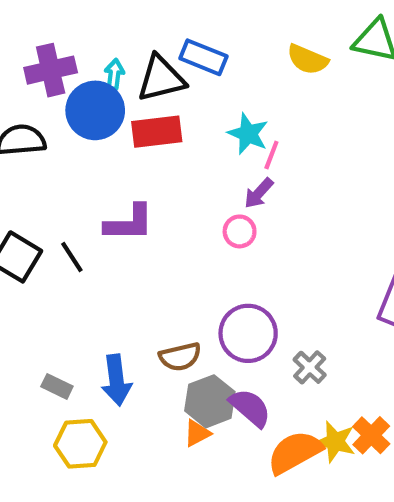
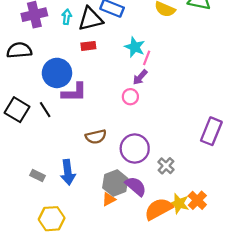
blue circle: (95, 110) -> (57, 73), moved
red rectangle: (157, 132) -> (88, 46), size x0.6
brown semicircle: (180, 357) -> (96, 137), moved
yellow hexagon: (80, 444) -> (52, 219), moved

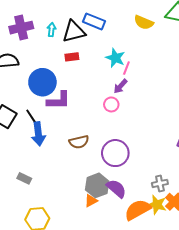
gray cross: (166, 166) -> (160, 183), moved, turned 35
blue arrow: (68, 172) -> (38, 134), moved

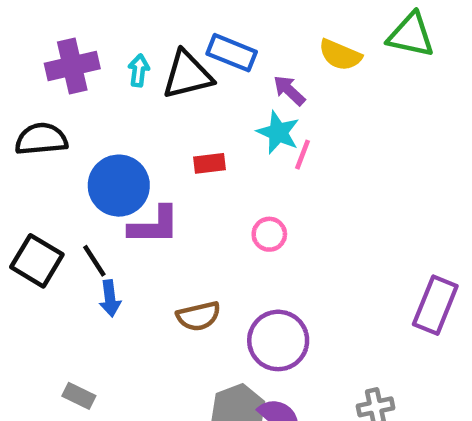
red rectangle: (72, 57) -> (210, 163), moved
purple arrow: (120, 86) -> (289, 90), moved, turned 91
blue arrow: (38, 134) -> (110, 298), size x0.7

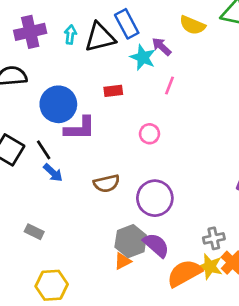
blue rectangle: (232, 53) -> (127, 24), turned 40
cyan star: (278, 132) -> (143, 57), moved
blue arrow: (110, 298) -> (53, 173), turned -40

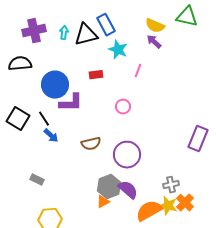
purple arrow: (162, 47) -> (154, 42), moved

